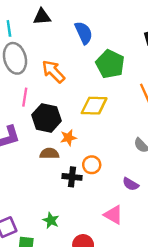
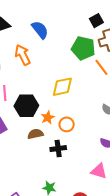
green pentagon: (110, 64) -> (83, 48), moved
orange arrow: (53, 72) -> (23, 55), moved, turned 30
orange circle: (92, 165) -> (67, 124), moved

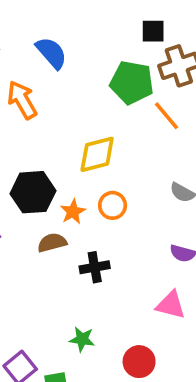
black square: (96, 21) -> (153, 31), turned 32
orange circle: (67, 124) -> (113, 205), moved

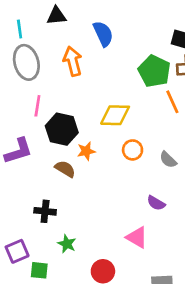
orange circle: (113, 205) -> (133, 150), moved
brown semicircle: (52, 243) -> (65, 169), turned 30
black cross: (95, 267) -> (45, 211), moved

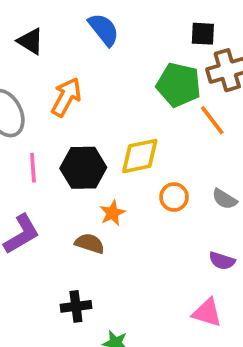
black triangle: (56, 16) -> (30, 41), turned 50
blue semicircle: (103, 34) -> (104, 30), moved
orange arrow: (73, 61) -> (66, 97), turned 56
black hexagon: (62, 129) -> (83, 168), moved

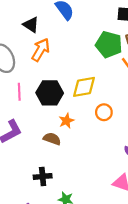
black triangle: (30, 41) -> (31, 25), moved

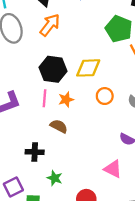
pink line: (19, 92) -> (45, 98), moved
brown semicircle: (52, 139) -> (59, 126), moved

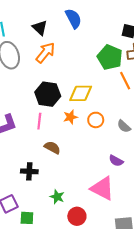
orange star: (66, 99) -> (70, 117), moved
pink triangle: (113, 169) -> (102, 188), size x1.4
green star: (55, 178) -> (57, 197), moved

